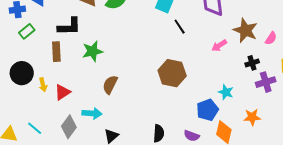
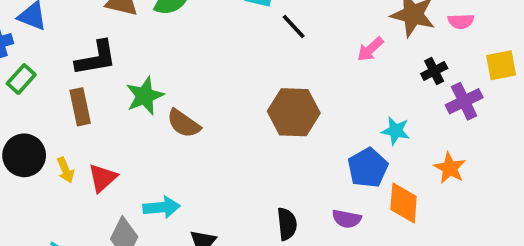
pink semicircle: (271, 38) -> (461, 21), turned 64
brown semicircle: (110, 85) -> (184, 123), moved, turned -72
orange star: (252, 117) -> (450, 168), turned -30

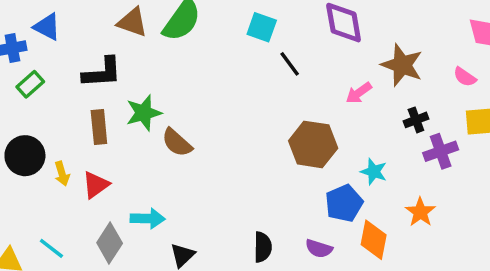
pink semicircle: (461, 21) -> (465, 77), moved, turned 30
brown rectangle: (80, 107) -> (99, 127), moved
brown hexagon: (294, 112) -> (313, 144), moved

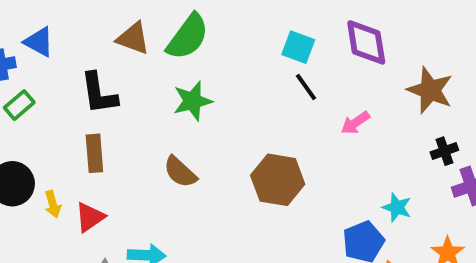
cyan square: (262, 27) -> (298, 47), moved
black L-shape: (102, 73) -> (99, 93), turned 84
pink arrow: (359, 93) -> (355, 123), moved
green star: (144, 113) -> (193, 101), moved
brown hexagon: (313, 144) -> (278, 180), moved

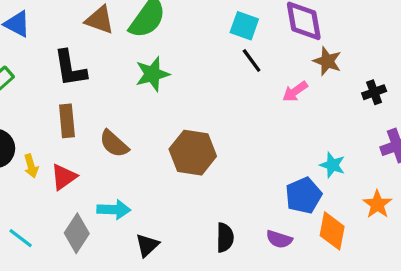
brown star: (430, 90) -> (327, 61), moved, size x0.7
black cross: (444, 151) -> (374, 92), moved
brown semicircle: (180, 172) -> (114, 144), moved
brown hexagon: (278, 180) -> (193, 153), moved

